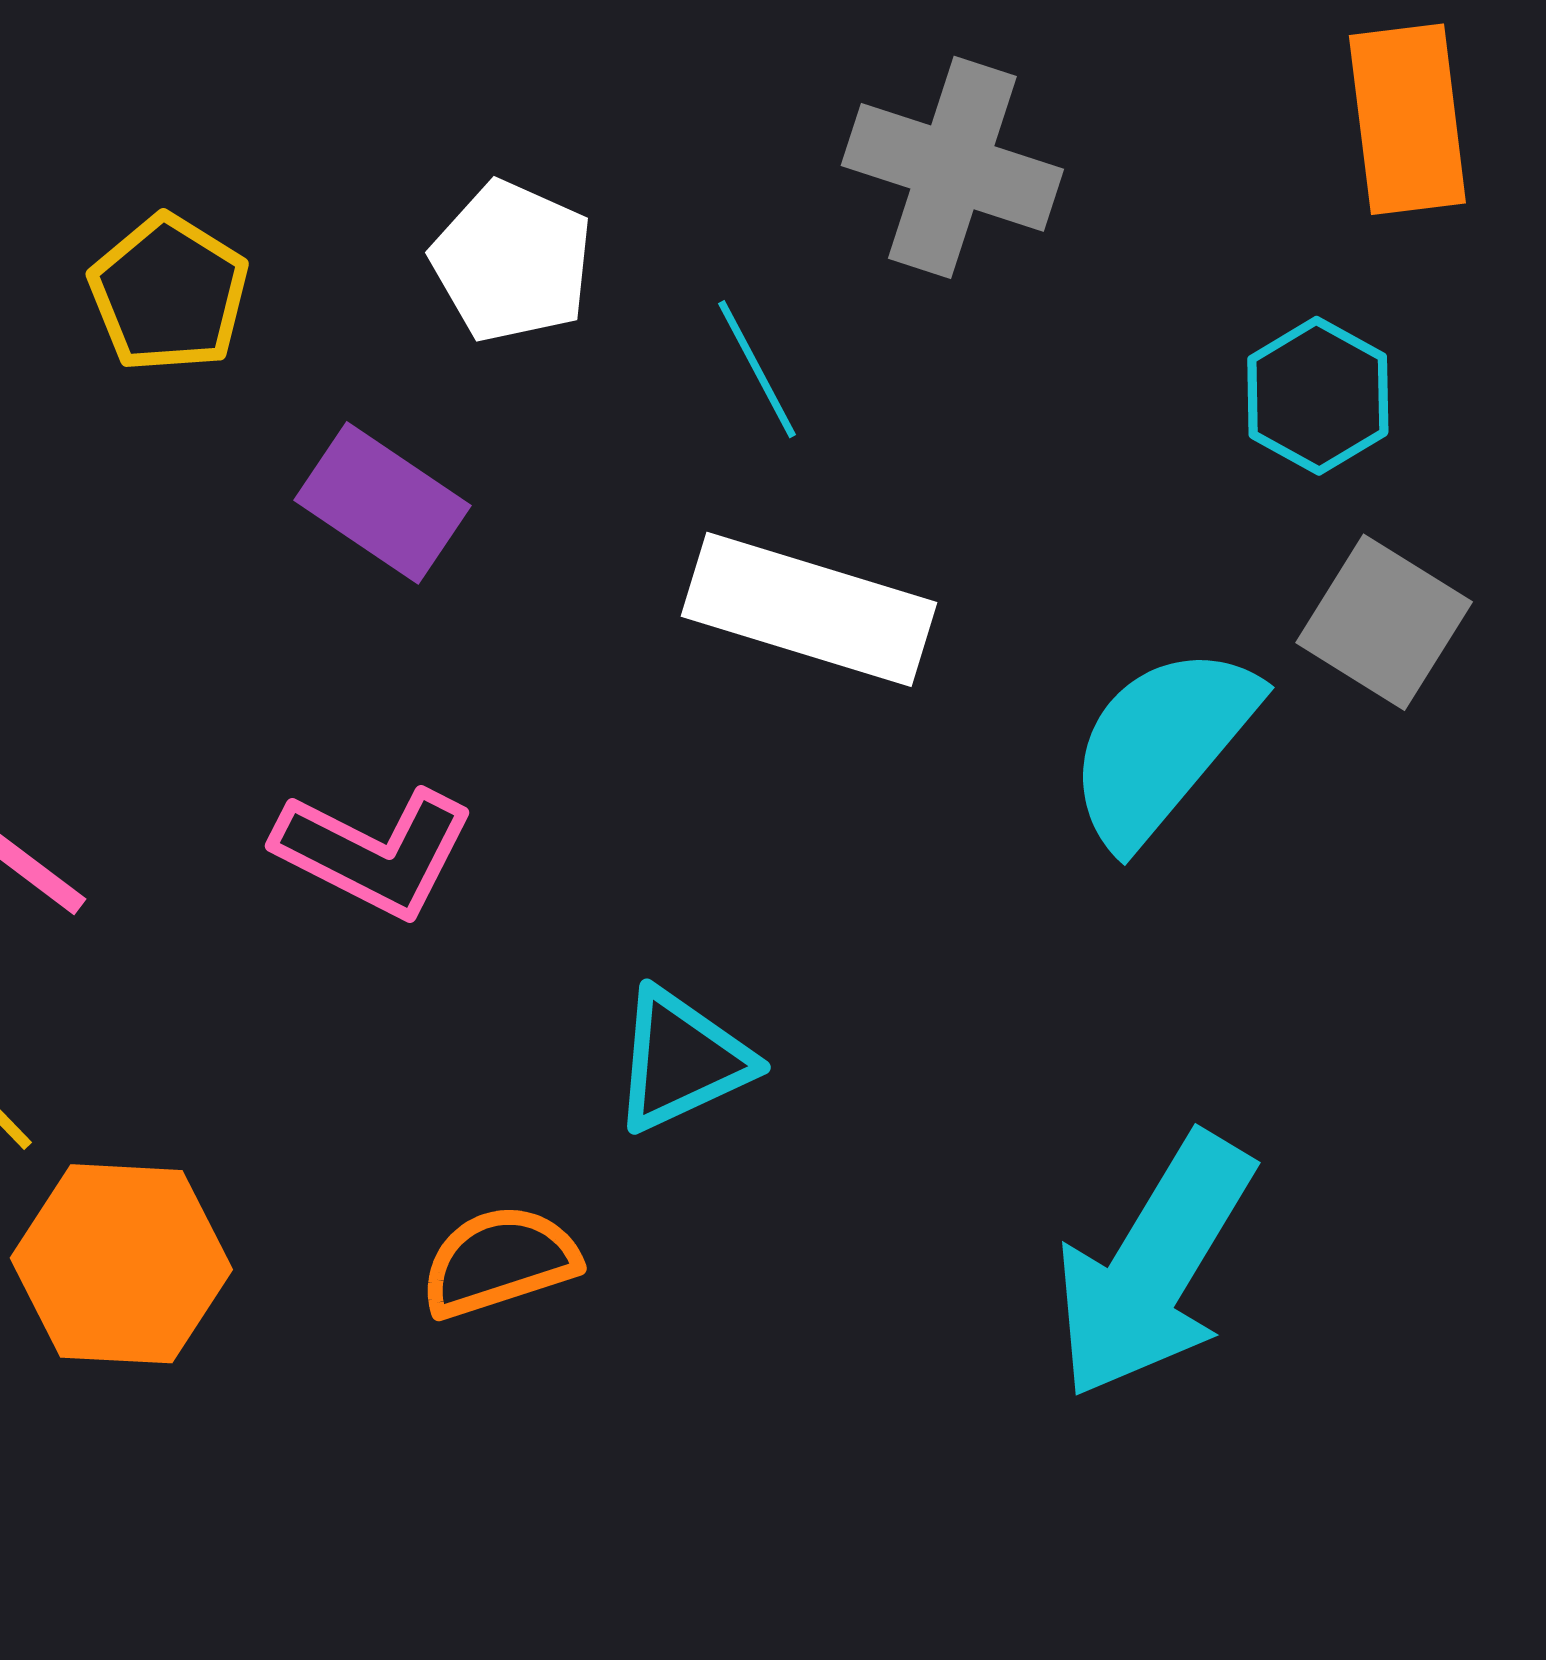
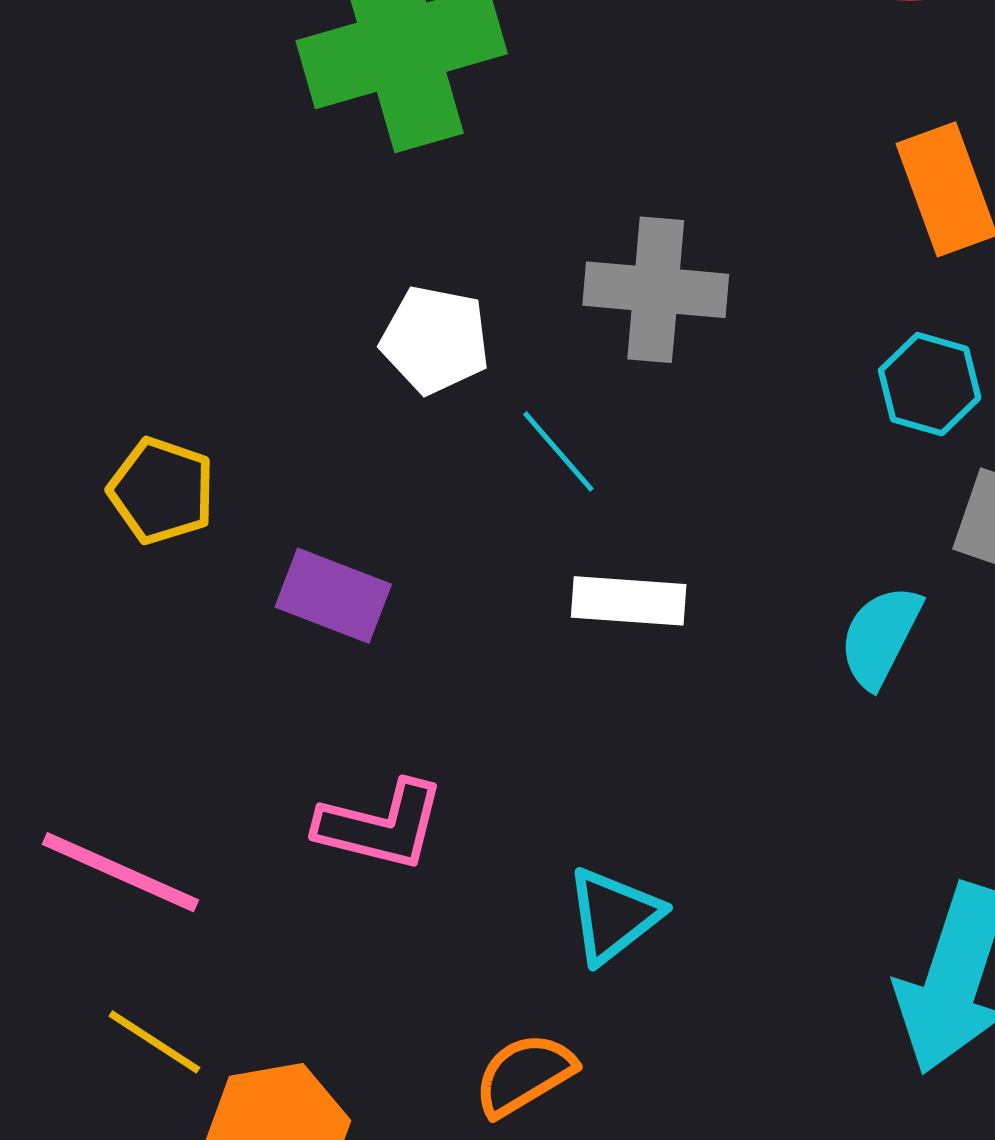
white pentagon: (512, 262) -> (435, 340), moved
white rectangle: (809, 609) -> (629, 601), size x0.7
cyan semicircle: (1162, 745) -> (880, 636), size x0.7

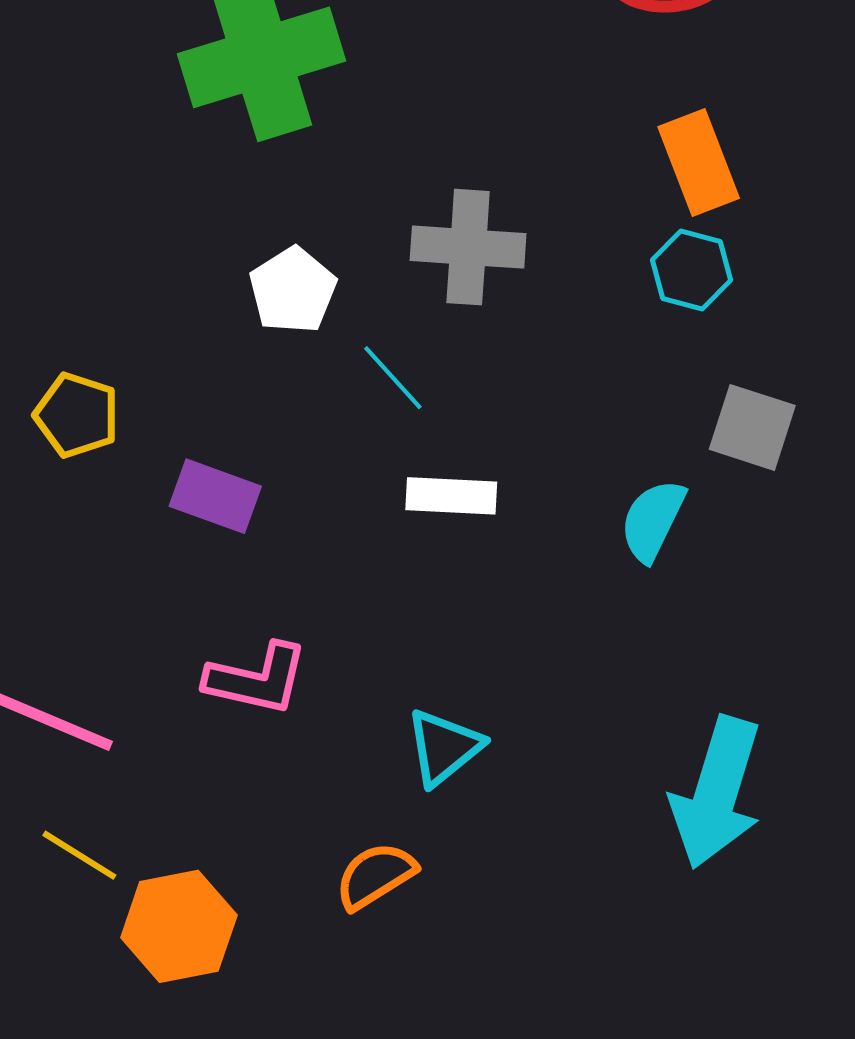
white pentagon: (435, 340) -> (293, 290), turned 30
cyan hexagon: (930, 384) -> (692, 270), moved

